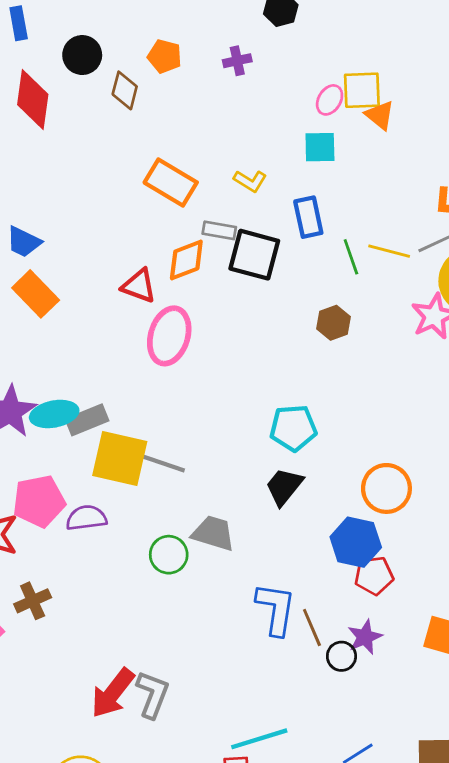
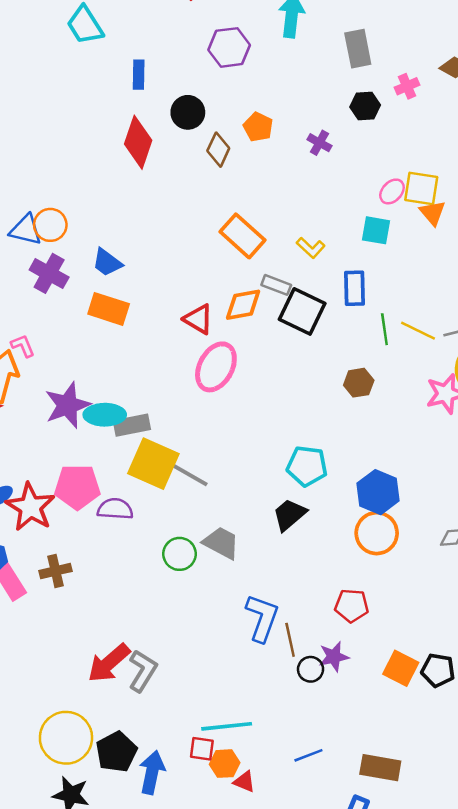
purple cross: (237, 61) -> (319, 143), turned 30
orange rectangle: (36, 294) -> (109, 309), turned -39
blue hexagon: (356, 542) -> (378, 492), moved

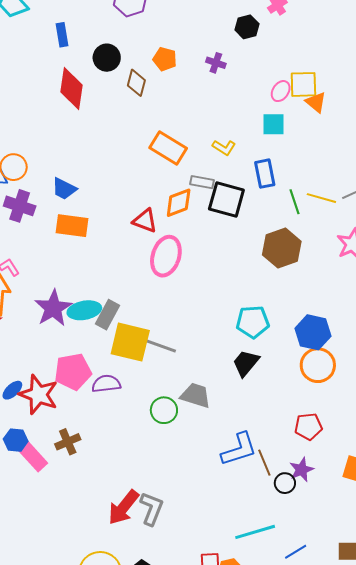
brown hexagon: (359, 383) -> (282, 248), size x1.6
gray rectangle: (132, 425) -> (107, 315), turned -40
blue L-shape: (262, 618) -> (239, 449), turned 63
cyan line: (227, 726) -> (255, 532), moved

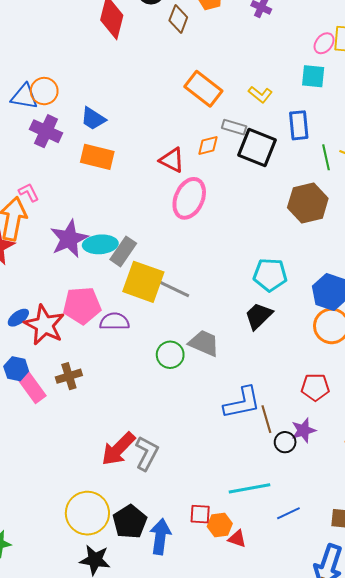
orange diamond: (179, 203) -> (208, 146), size x0.7

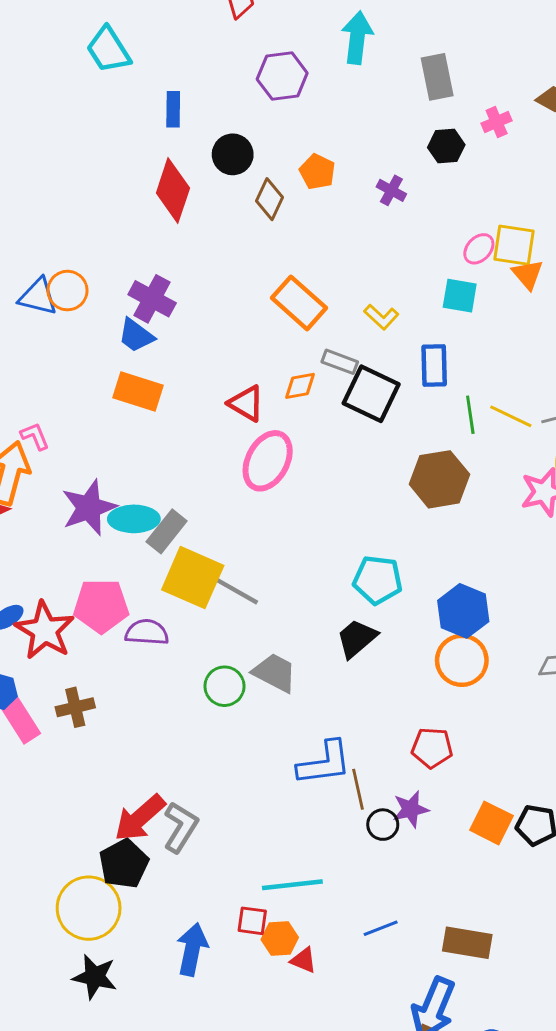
purple cross: (46, 131) -> (152, 299), moved
cyan line: (249, 488) -> (292, 885), moved
black pentagon: (130, 522) -> (124, 864), moved

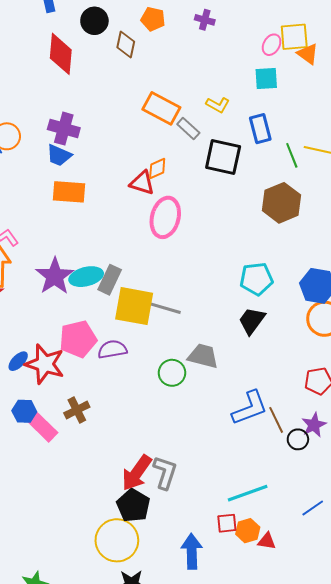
gray rectangle: (340, 362) -> (188, 128), moved, turned 35
orange diamond: (300, 386) -> (157, 168), moved

